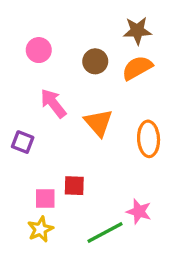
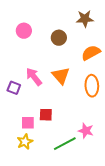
orange semicircle: (137, 68) -> (91, 53), moved
pink arrow: (53, 103) -> (34, 77), moved

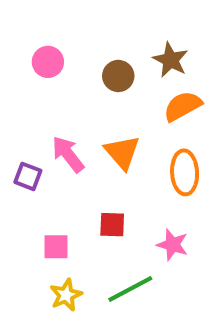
brown star: (85, 19) -> (170, 60), moved, turned 30
red square: (46, 115) -> (112, 225), moved
pink star: (86, 131) -> (173, 245), moved
yellow star: (25, 142) -> (66, 295), moved

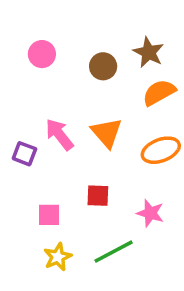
orange ellipse: (185, 172) -> (161, 150), turned 72

